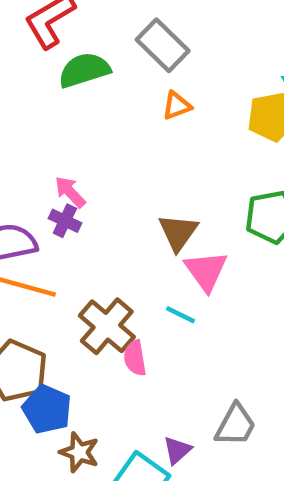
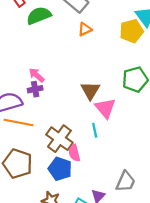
purple cross: (65, 221) -> (35, 89), turned -32
cyan line: (180, 315) -> (95, 130), turned 56
blue pentagon: (47, 409) -> (60, 169), moved

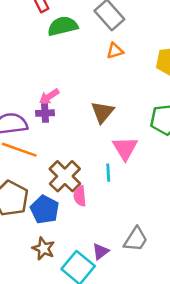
pink arrow: (37, 75) -> (49, 97), turned -84
brown triangle: (90, 91) -> (102, 112), moved
blue pentagon: (60, 169) -> (45, 210), moved

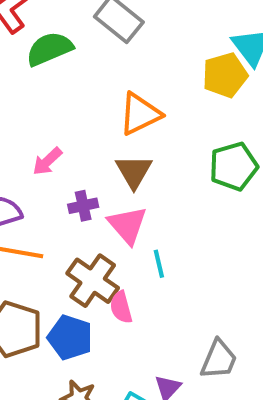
orange triangle: (115, 51) -> (140, 114), moved, size x1.6
purple cross: (45, 113) -> (83, 206), moved
pink triangle: (125, 148) -> (127, 225), moved

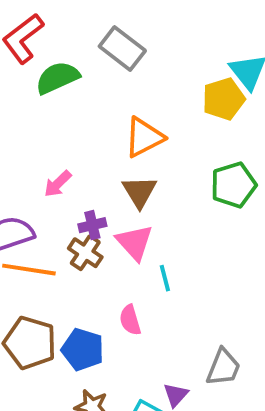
brown cross: (93, 281) -> (85, 253), moved, size x0.7

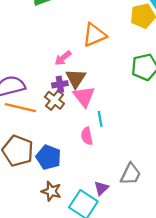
pink arrow: (58, 184) -> (63, 58), moved
brown triangle: (139, 192) -> (76, 78), moved
pink semicircle: (130, 320) -> (87, 136), moved

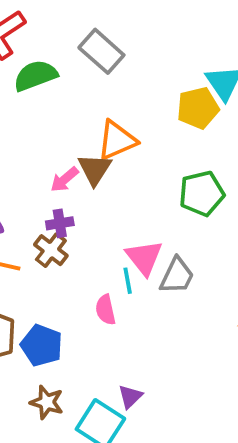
brown triangle: (76, 78) -> (95, 169), moved
pink triangle: (84, 96) -> (144, 258), moved
gray trapezoid: (131, 174) -> (177, 276), moved

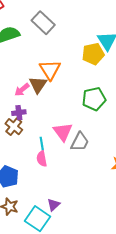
orange triangle: (117, 140) -> (50, 70), turned -40
cyan line: (128, 281) -> (42, 144), moved

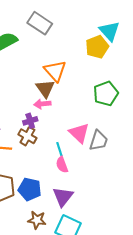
pink arrow: (22, 90) -> (42, 104), moved, turned 42
purple triangle: (54, 205) -> (63, 197), moved, size x1.5

